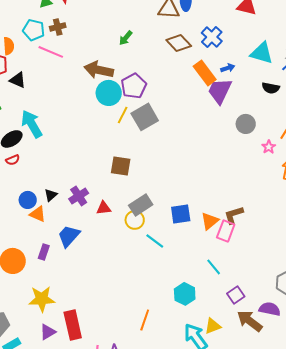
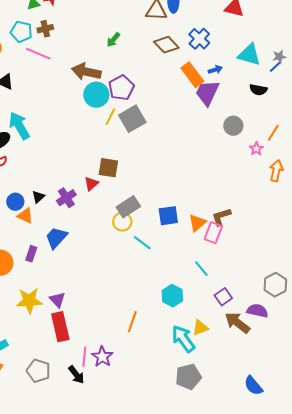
red triangle: (104, 208) -> (91, 184), moved, turned -35
purple triangle: (48, 332) -> (57, 300), moved, turned -42

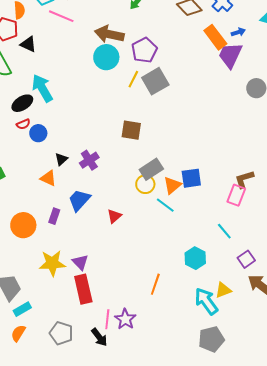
cyan circle: (96, 95) -> (106, 57), moved
red triangle: (91, 184) -> (114, 216), moved
blue circle: (15, 202) -> (38, 133), moved
orange triangle: (197, 223) -> (172, 185), moved

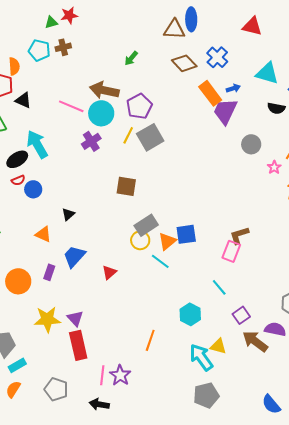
pink line: (61, 16) -> (71, 106), moved
black triangle: (61, 159) -> (68, 214), moved
purple cross: (89, 160) -> (91, 141), moved
yellow triangle: (223, 290) -> (218, 346), turned 36
black arrow: (99, 337) -> (99, 404), moved, turned 138

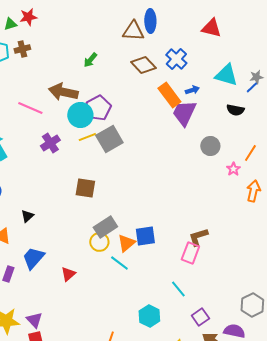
cyan circle: (101, 113) -> (80, 115), moved
yellow line: (128, 135) -> (87, 137), turned 42

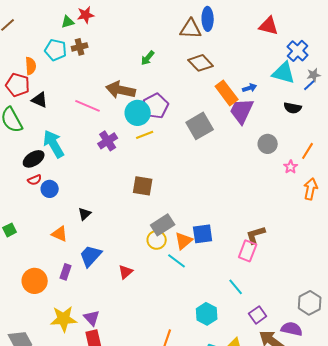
blue cross: (176, 59) -> (298, 51), moved
gray square: (109, 139) -> (200, 126), moved

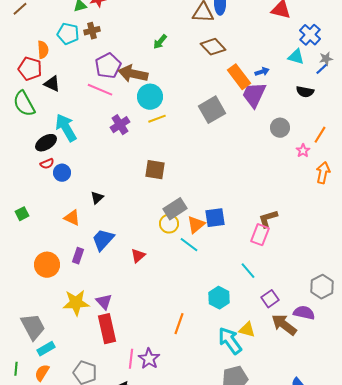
cyan triangle: (284, 73) -> (296, 57), size x0.7
purple pentagon: (156, 106) -> (108, 66), moved

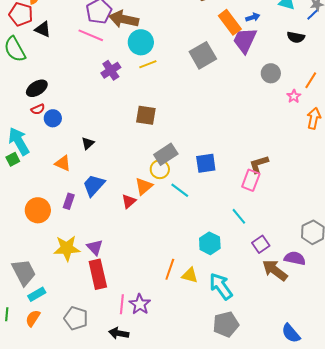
cyan arrow: (66, 128) -> (19, 141), moved
orange triangle: (196, 225) -> (144, 186), moved
yellow triangle: (247, 330) -> (190, 275), moved

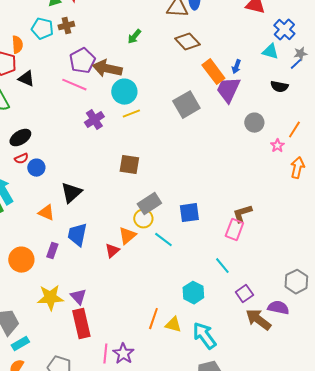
blue arrow: (253, 17) -> (236, 67), turned 128
black triangle: (88, 143) -> (71, 193), size x1.6
blue trapezoid: (94, 185) -> (77, 235), turned -30

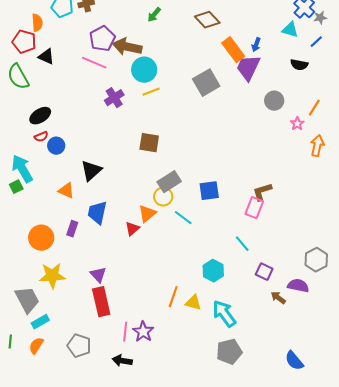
gray star: (300, 54) -> (320, 18), moved
purple square: (244, 294) -> (264, 272), turned -30
yellow star: (50, 298) -> (52, 276), moved
brown arrow: (258, 320) -> (278, 298), size x0.6

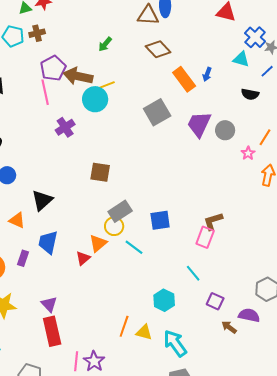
pink line: (94, 63) -> (45, 92), turned 55
purple trapezoid: (248, 68) -> (199, 124), moved
yellow line: (151, 92) -> (106, 85), moved

